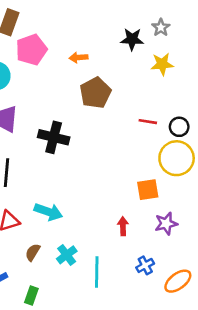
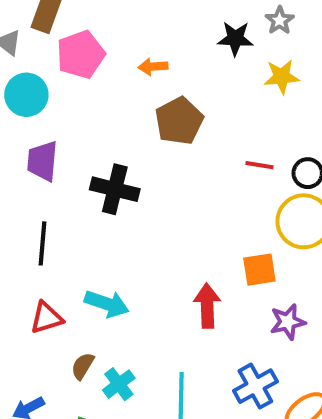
red arrow: (123, 226) -> (207, 306), moved, size x1.5
cyan cross: (67, 255) -> (119, 384), moved
blue cross: (145, 265) -> (255, 386), size x1.5

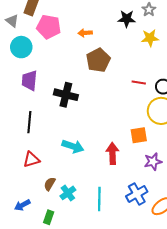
pink pentagon: (81, 55) -> (49, 27), turned 30
cyan arrow: (107, 304) -> (73, 146), moved

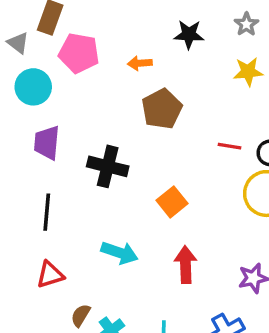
black star: (127, 19) -> (189, 34), moved
orange square: (139, 135) -> (172, 202), moved, turned -30

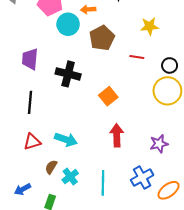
yellow star: (248, 72) -> (149, 26), moved
cyan circle: (33, 87) -> (68, 24), moved
red line: (230, 146) -> (137, 57), moved
cyan arrow: (120, 253) -> (66, 140), moved

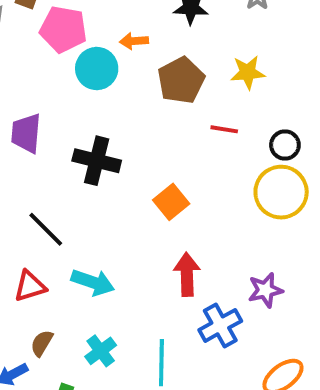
brown pentagon: (102, 38) -> (181, 80), moved
black line: (30, 102) -> (46, 229), moved, turned -50
brown semicircle: (51, 167) -> (42, 343), moved
blue cross: (142, 178) -> (220, 325), moved

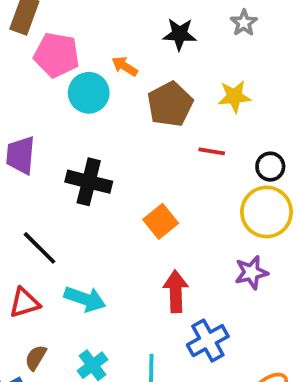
orange arrow: (134, 41) -> (125, 66), turned 36
purple star: (265, 290) -> (251, 272), moved

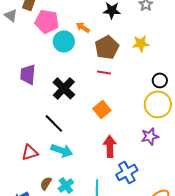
red line: (212, 151) -> (104, 72), moved
black cross: (89, 182) -> (64, 88), turned 30
black line: (40, 248) -> (54, 123), moved
brown semicircle: (36, 358) -> (46, 183), moved

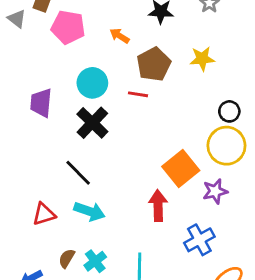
cyan circle: (64, 41) -> (92, 83), moved
red line: (104, 72) -> (138, 94), moved
orange square: (102, 109) -> (181, 168), moved, size x1.4
blue cross: (127, 172) -> (199, 240), moved

